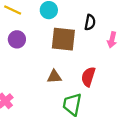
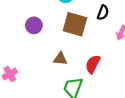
purple circle: (17, 39) -> (34, 25), moved

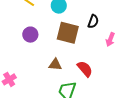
red semicircle: (93, 64) -> (85, 69), turned 114

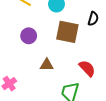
brown triangle: (55, 64) -> (47, 65), moved

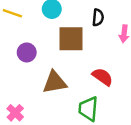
brown triangle: (47, 65) -> (55, 82), size x1.5

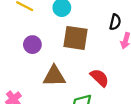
black semicircle: (98, 17) -> (115, 22), moved

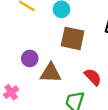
purple circle: (32, 45) -> (30, 58), moved

